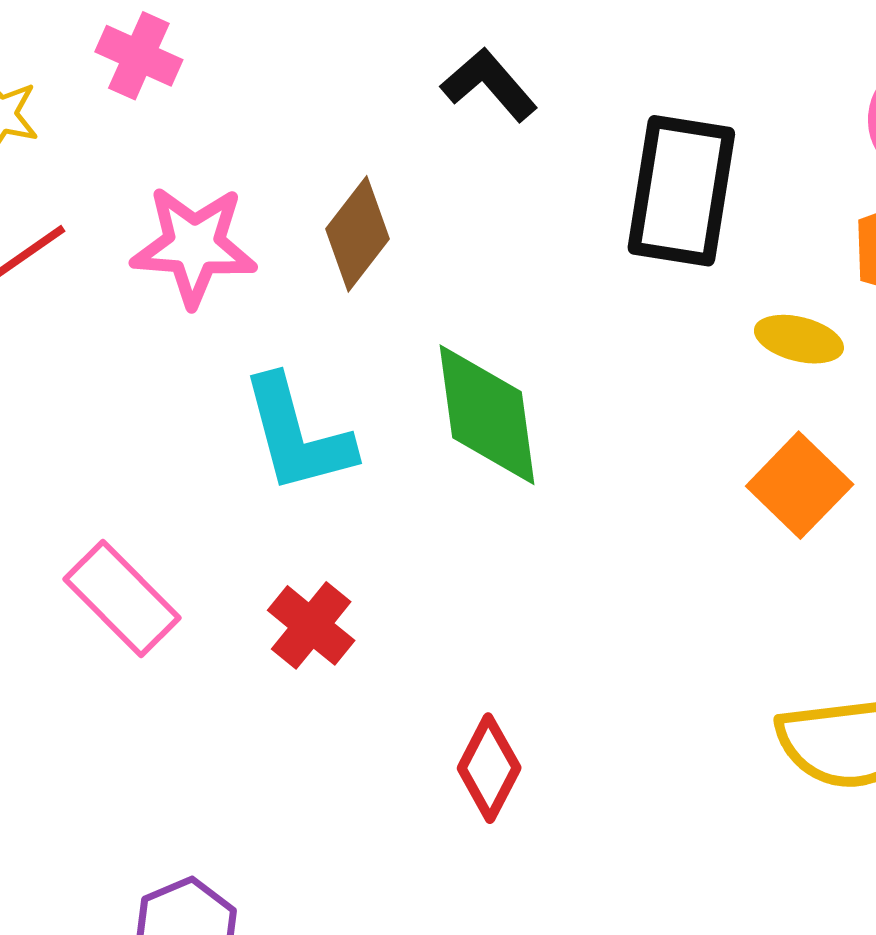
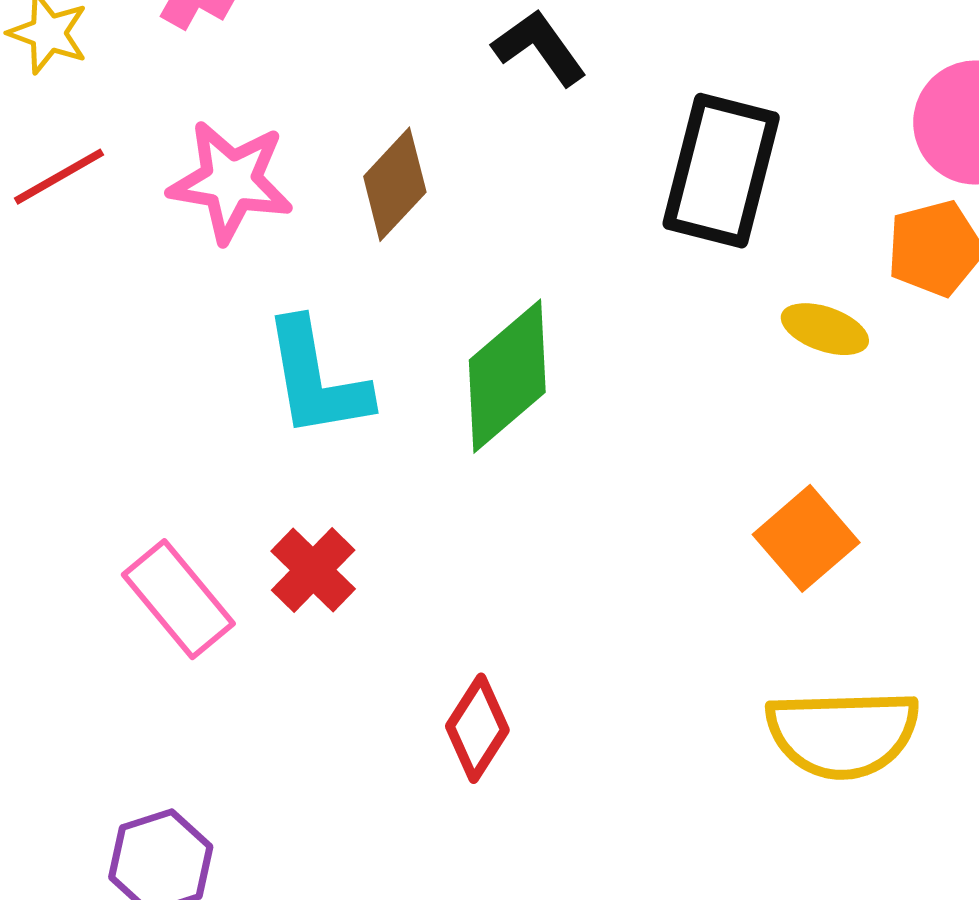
green diamond: (487, 415) -> (507, 376), turned 52
orange square: (800, 485) -> (806, 538), moved
pink rectangle: (122, 598) -> (178, 599), moved

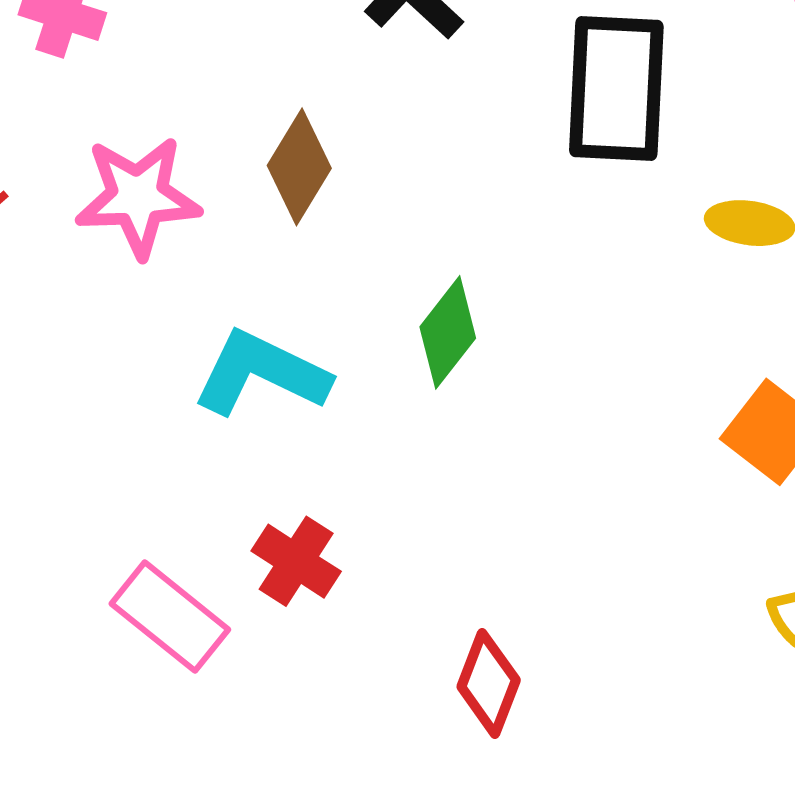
green diamond: (507, 376) -> (448, 332), size x0.7
cyan L-shape: (316, 379) -> (261, 373), turned 137

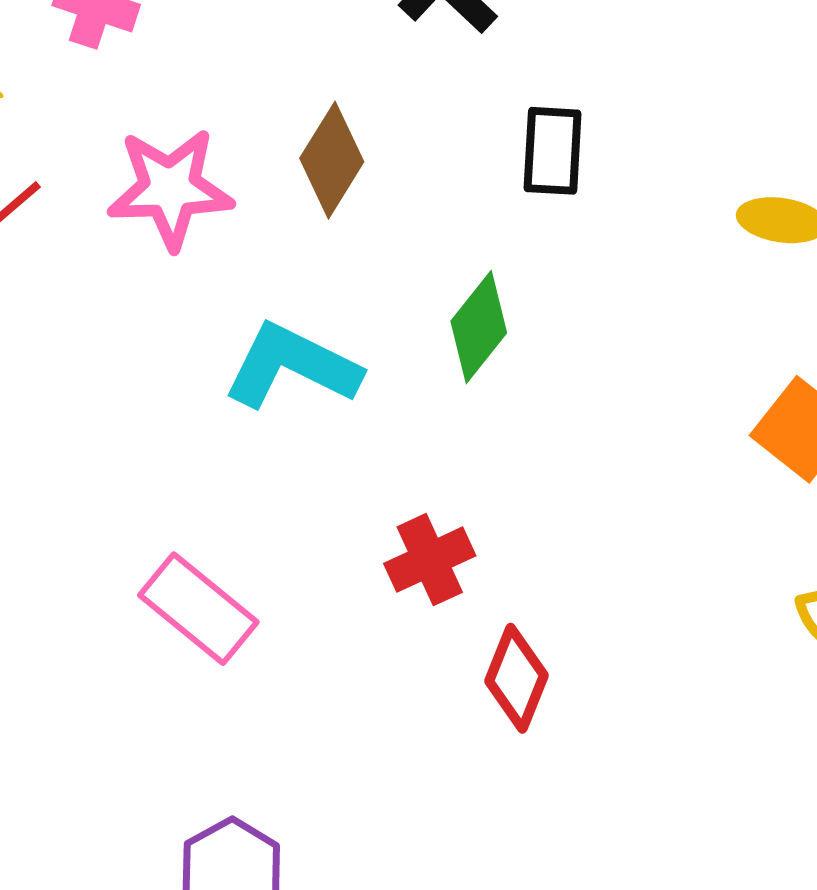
black rectangle: (616, 88) -> (553, 151), moved, size x0.6
red cross: (296, 561) -> (430, 560), moved, turned 32

